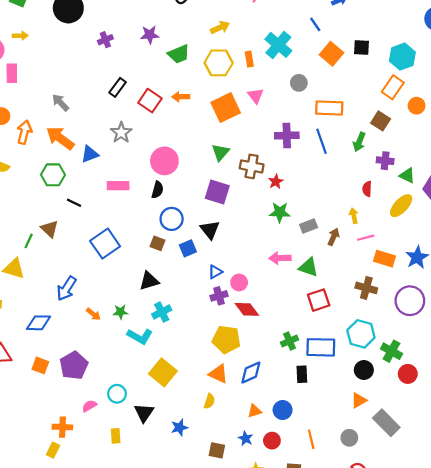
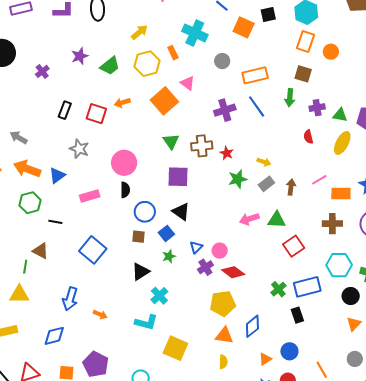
yellow arrow: (354, 216) -> (264, 162), moved, turned 136
green star: (121, 312) -> (169, 256), moved

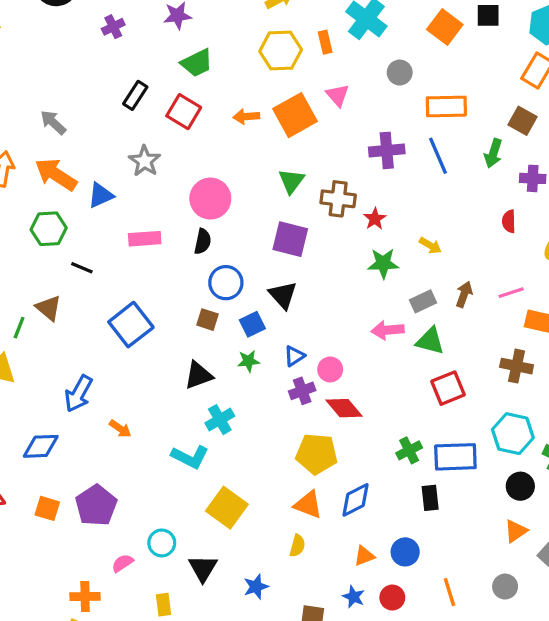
green trapezoid: (110, 66) -> (197, 63), moved
orange arrow: (122, 103) -> (246, 117), moved
gray rectangle: (266, 184) -> (423, 301), moved

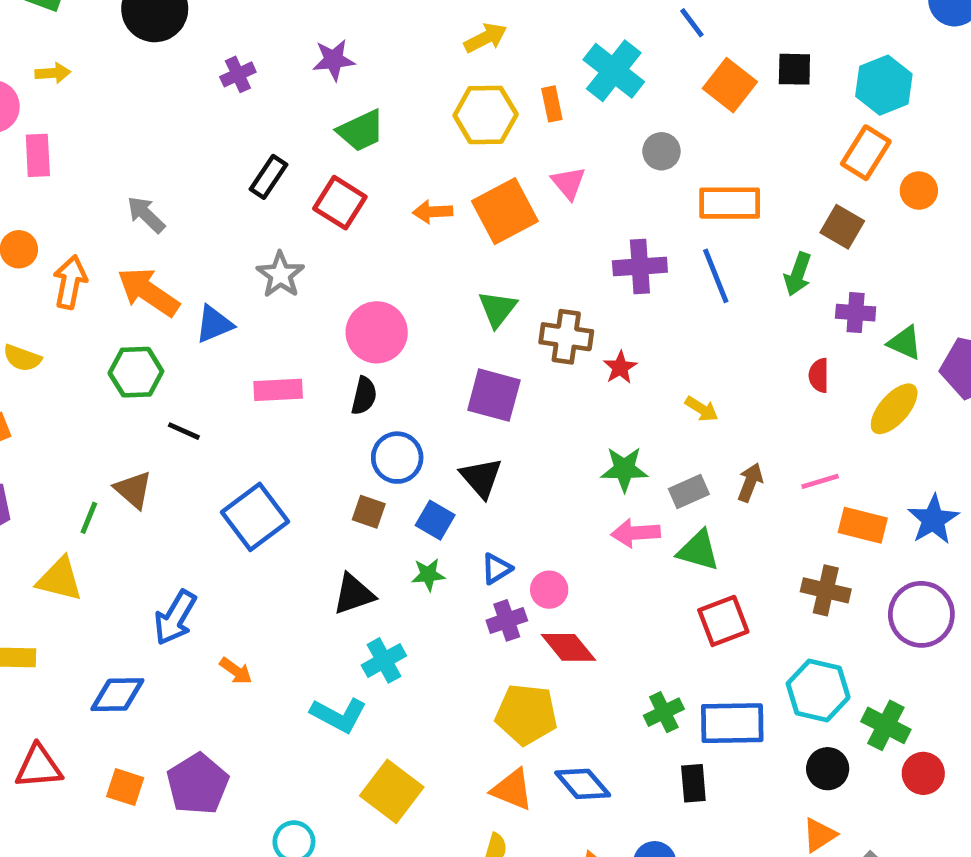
green star: (383, 263) -> (624, 469), moved
blue square: (252, 324) -> (435, 520), turned -35
blue diamond: (356, 500) -> (583, 784), turned 75

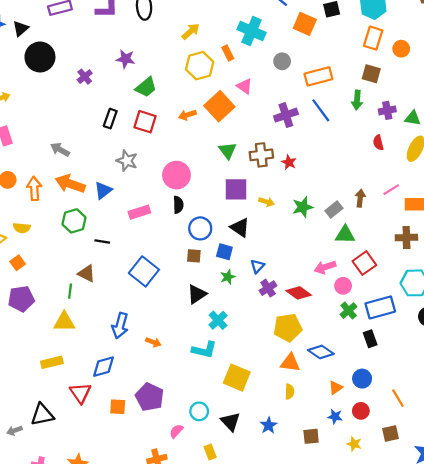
purple star: (334, 60) -> (126, 59), turned 30
yellow arrow: (702, 409) -> (266, 202), moved
pink arrow: (636, 533) -> (325, 267), moved
pink circle: (549, 590) -> (343, 286), moved
red triangle: (39, 767) -> (80, 393), moved, turned -45

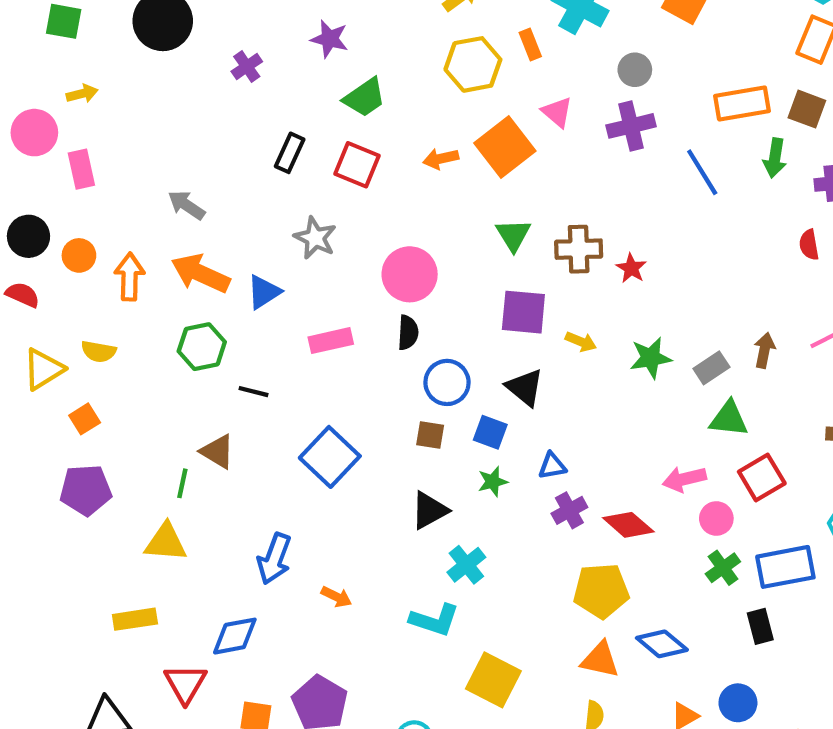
orange rectangle: (318, 76) -> (742, 103), moved
purple cross: (286, 115) -> (631, 126), moved
blue triangle: (257, 266) -> (552, 466), turned 32

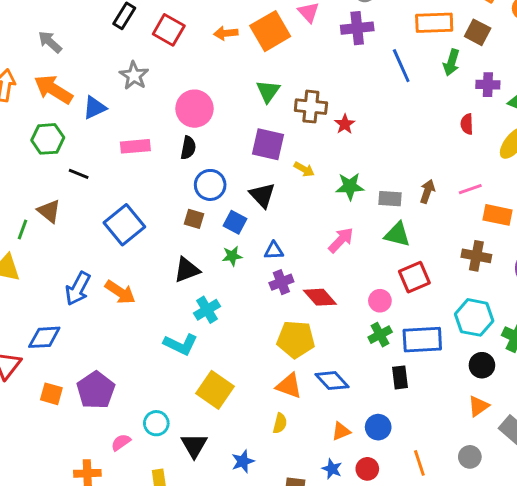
gray rectangle: (711, 368) -> (390, 199), turned 30
pink arrow: (684, 479) -> (341, 240), moved, turned 140
orange arrow: (336, 597) -> (120, 292), moved, size x1.5

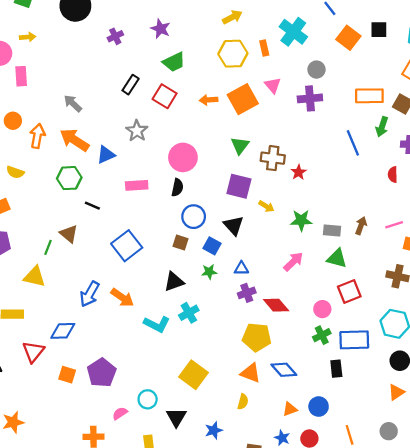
blue line: (401, 66) -> (353, 143), moved
cyan L-shape: (181, 344) -> (157, 324), moved

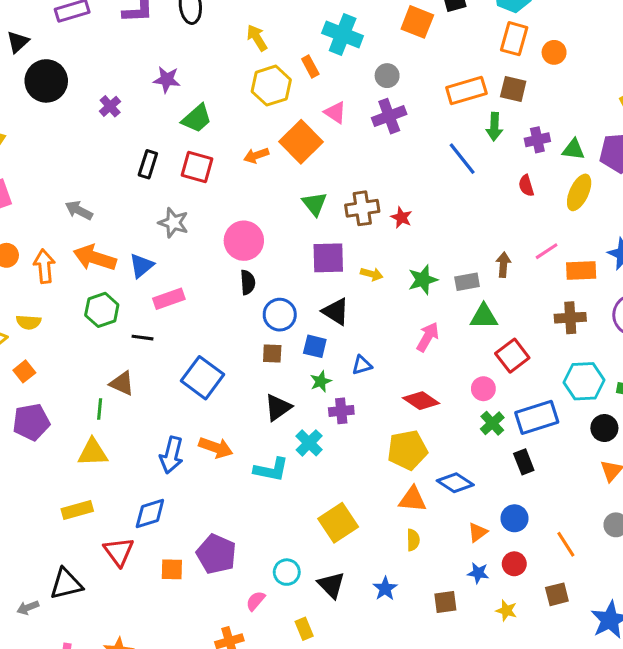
yellow arrow: (232, 17) -> (257, 38), turned -78
pink rectangle: (137, 185) -> (169, 299), moved
purple cross: (247, 293) -> (341, 411), moved, turned 30
yellow square: (193, 375) -> (338, 523), turned 36

